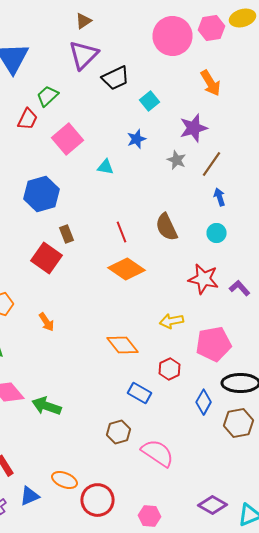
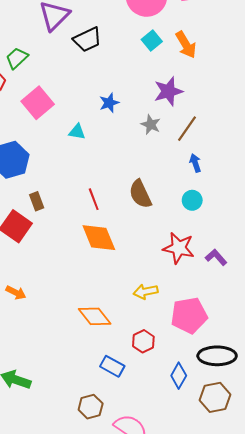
cyan square: (150, 101) -> (152, 41), moved
orange diamond: (126, 269) -> (99, 238), turned 33
orange arrow: (46, 322) -> (16, 293), turned -30

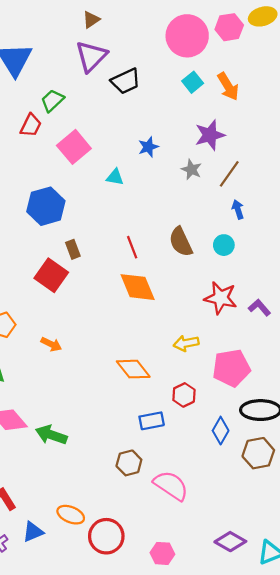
cyan circle: (192, 200) -> (224, 245), moved
blue rectangle: (112, 366) -> (152, 421), turned -40

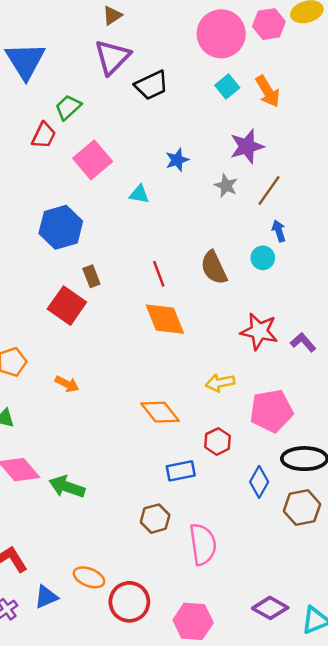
cyan circle: (224, 245) -> (263, 258), moved
pink semicircle: (171, 486) -> (203, 544), turned 48
pink hexagon: (162, 553) -> (193, 621), size x1.4

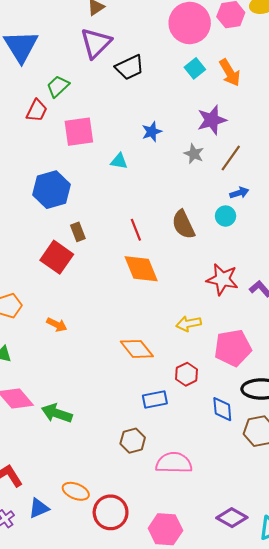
pink square: (93, 160) -> (79, 132), turned 32
blue arrow: (279, 231) -> (239, 193), turned 90
blue diamond: (259, 482) -> (222, 409), turned -35
pink semicircle: (203, 544) -> (174, 463), turned -81

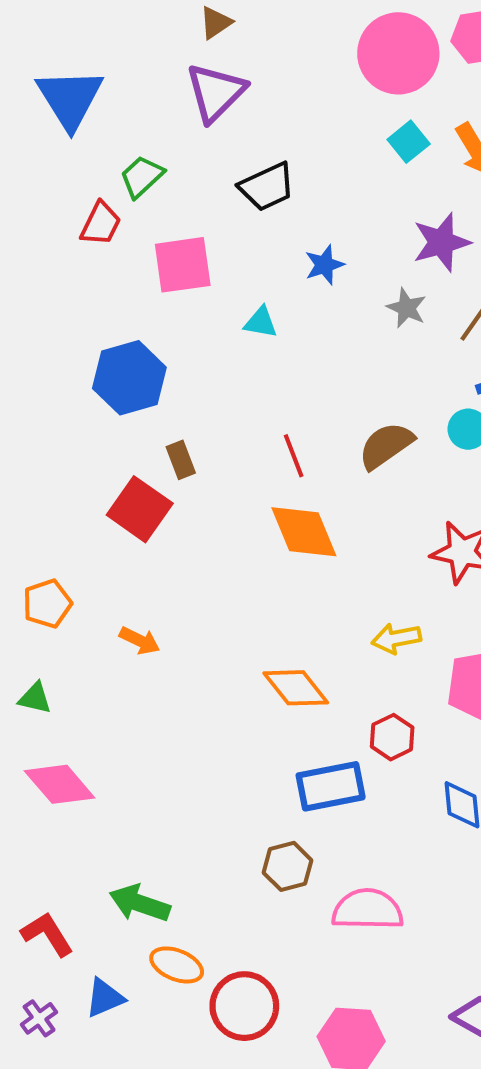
black trapezoid: (130, 67) -> (267, 187), moved
brown semicircle: (183, 224) -> (386, 446), turned 80
blue rectangle: (155, 400) -> (331, 786), size x1.4
green arrow: (57, 413) -> (140, 903), moved

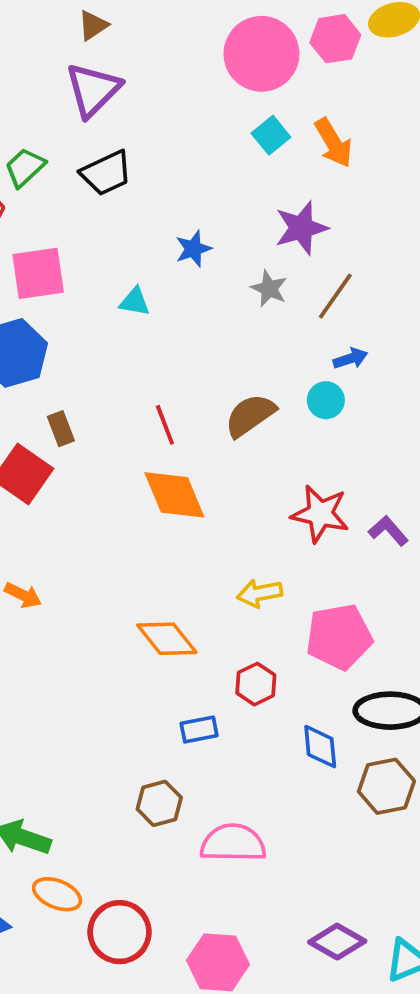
black trapezoid: (267, 187) -> (106, 173), moved
pink square: (183, 265) -> (38, 273), moved
blue rectangle: (331, 786) -> (199, 730), size x0.6

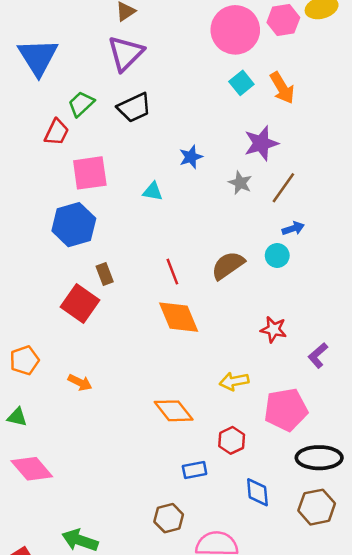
red star: (320, 514) -> (273, 329), size x0.7
purple L-shape: (388, 531) -> (318, 355), moved, turned -90
blue diamond: (320, 747) -> (257, 492), moved

